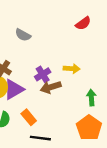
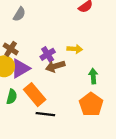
gray semicircle: (23, 35) -> (19, 14), moved, turned -88
orange rectangle: (29, 117) -> (35, 95), size x1.5

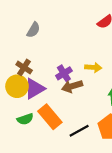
green semicircle: (12, 97) -> (25, 119), turned 56
black line: (45, 114) -> (79, 131), moved, turned -36

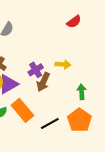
brown arrow: (72, 86) -> (43, 82), turned -48

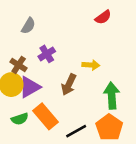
purple cross: (36, 70) -> (47, 54), moved
green arrow: (82, 92) -> (112, 96), size x1.5

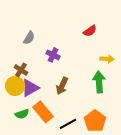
purple cross: (47, 54) -> (53, 55), moved, turned -32
yellow arrow: (91, 65) -> (107, 59), moved
green arrow: (112, 96) -> (99, 82), moved

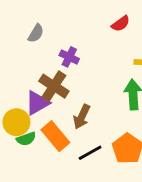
brown cross: (21, 70) -> (54, 86), moved, size x1.5
yellow circle: (15, 86) -> (16, 122), moved
brown arrow: (62, 86) -> (82, 117), moved

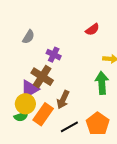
yellow circle: (16, 122) -> (25, 104), moved
orange rectangle: (55, 136) -> (43, 114), turned 75

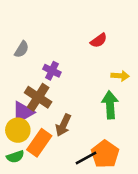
green semicircle: (21, 116) -> (15, 157), moved
black line: (69, 127) -> (86, 158), moved

